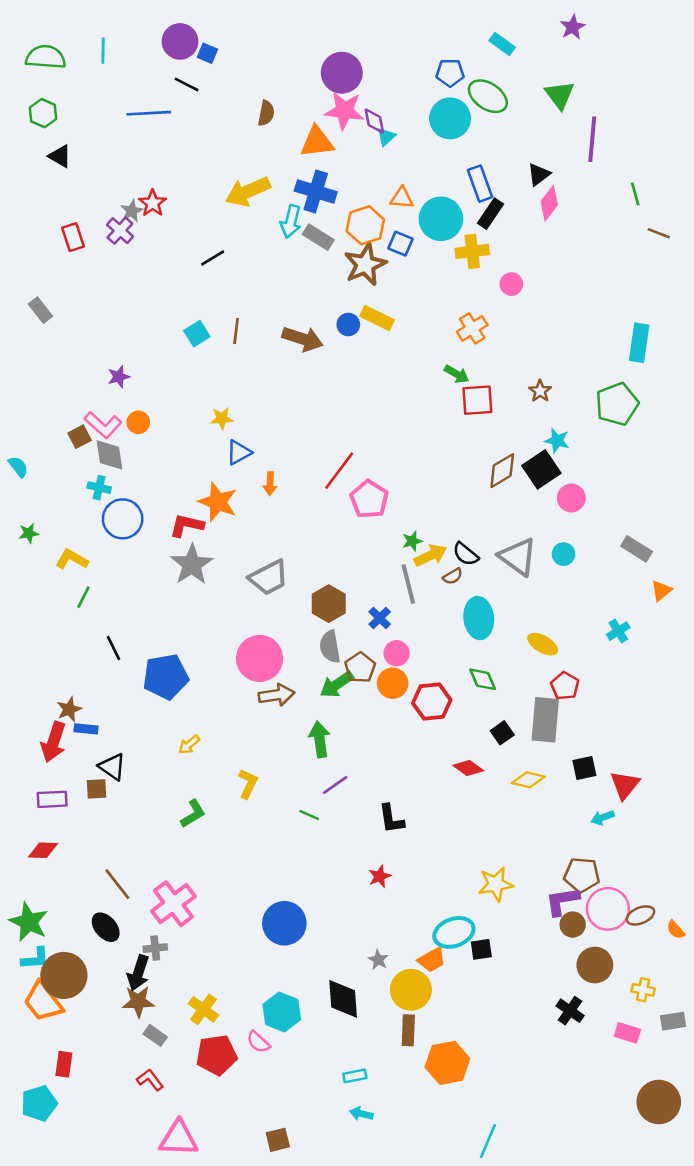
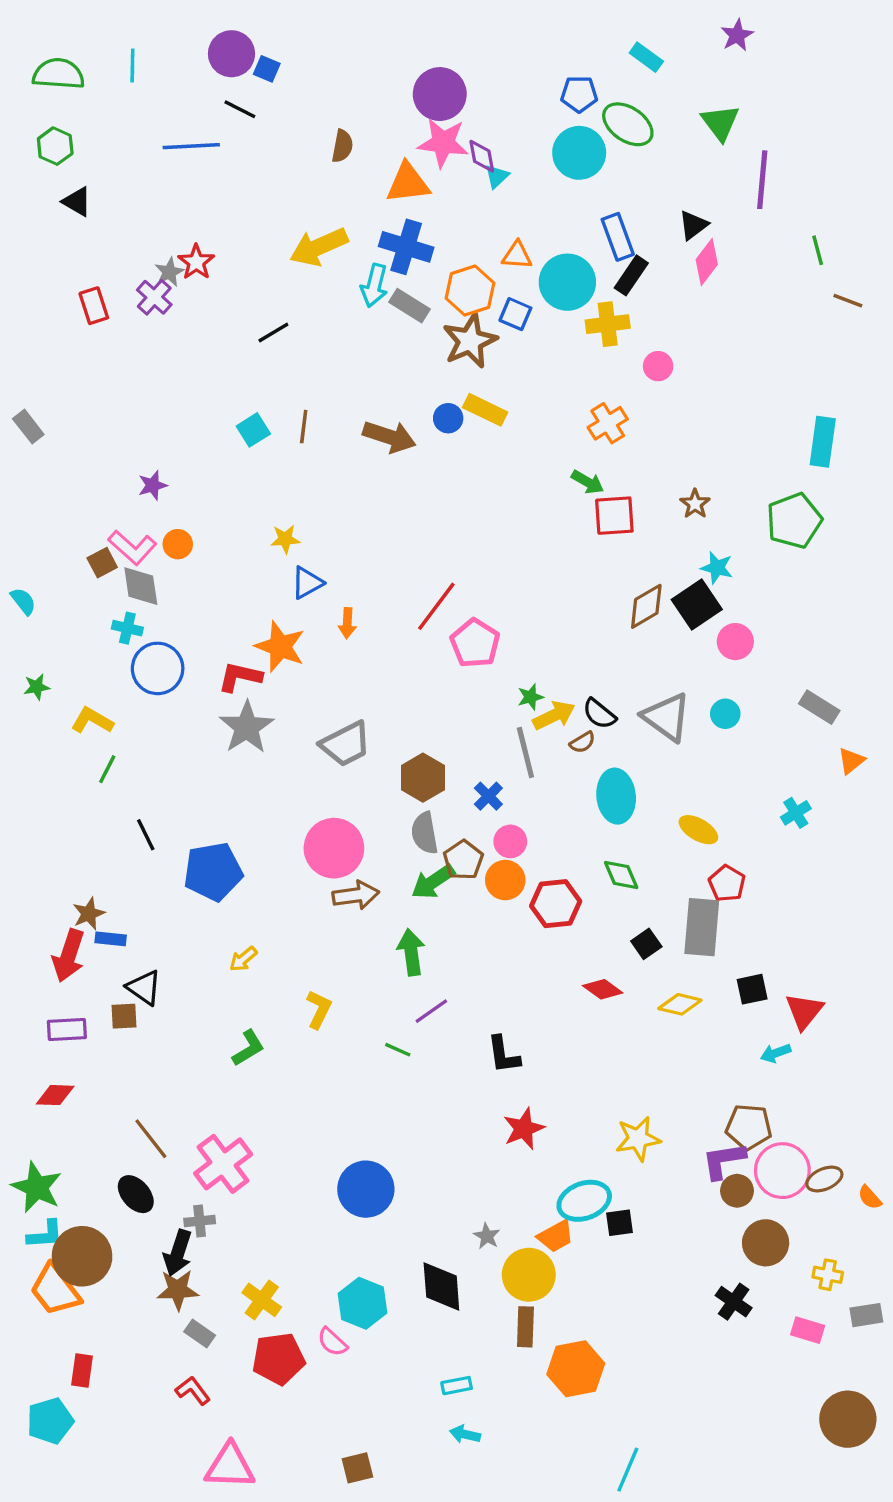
gray rectangle: (40, 310) -> (28, 427), moved
red star: (380, 876) -> (524, 1129), moved, size x1.4

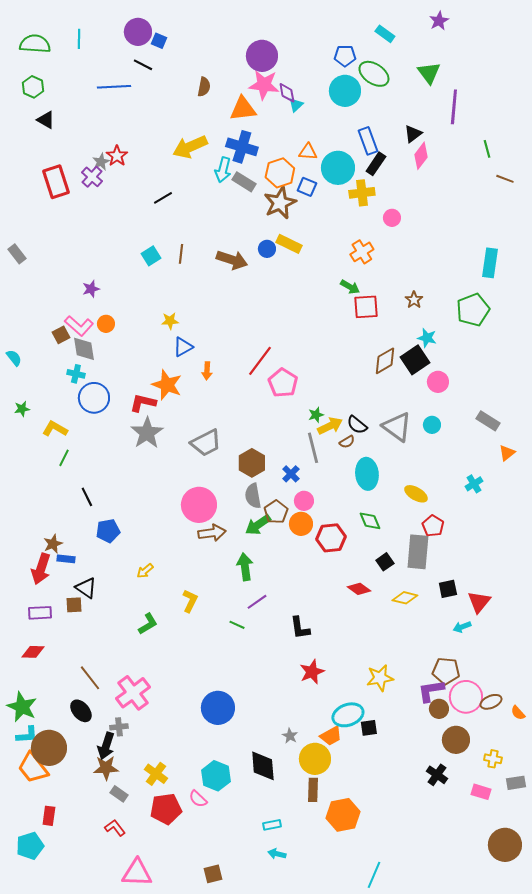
red rectangle: (94, 306) -> (56, 182), size x1.5
blue pentagon: (213, 872) -> (108, 531), moved, size x0.7

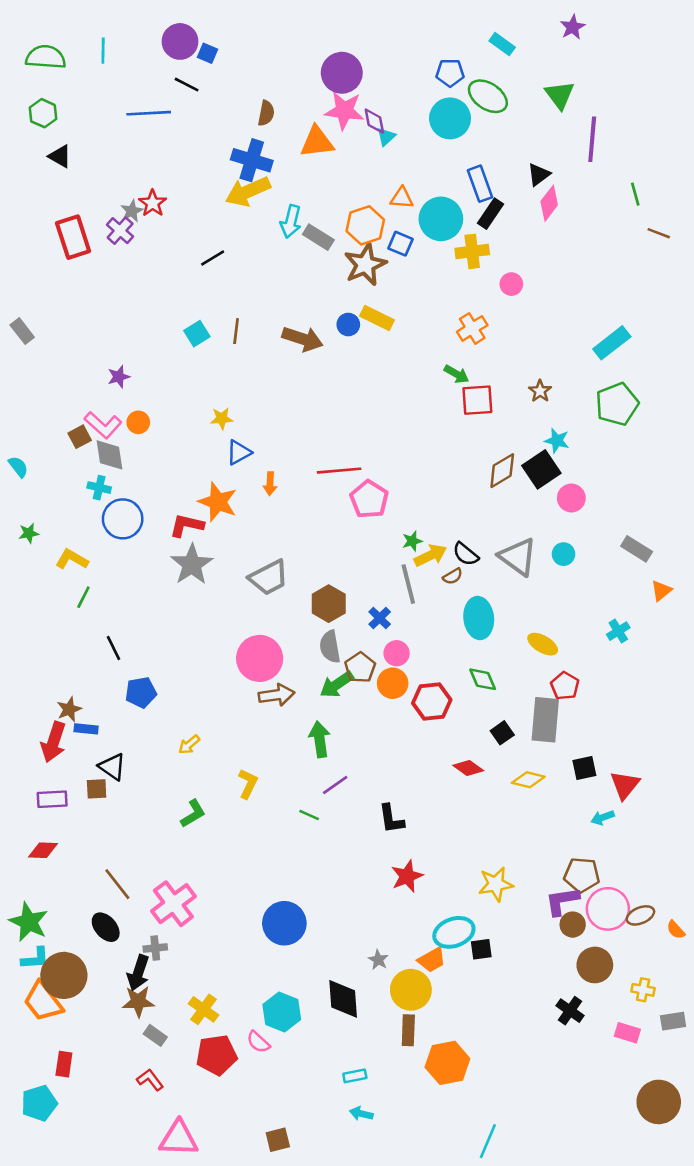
blue cross: (242, 147) -> (252, 160), moved
cyan rectangle: (490, 263) -> (612, 343), moved, turned 44
red line: (260, 361) -> (339, 471), turned 48

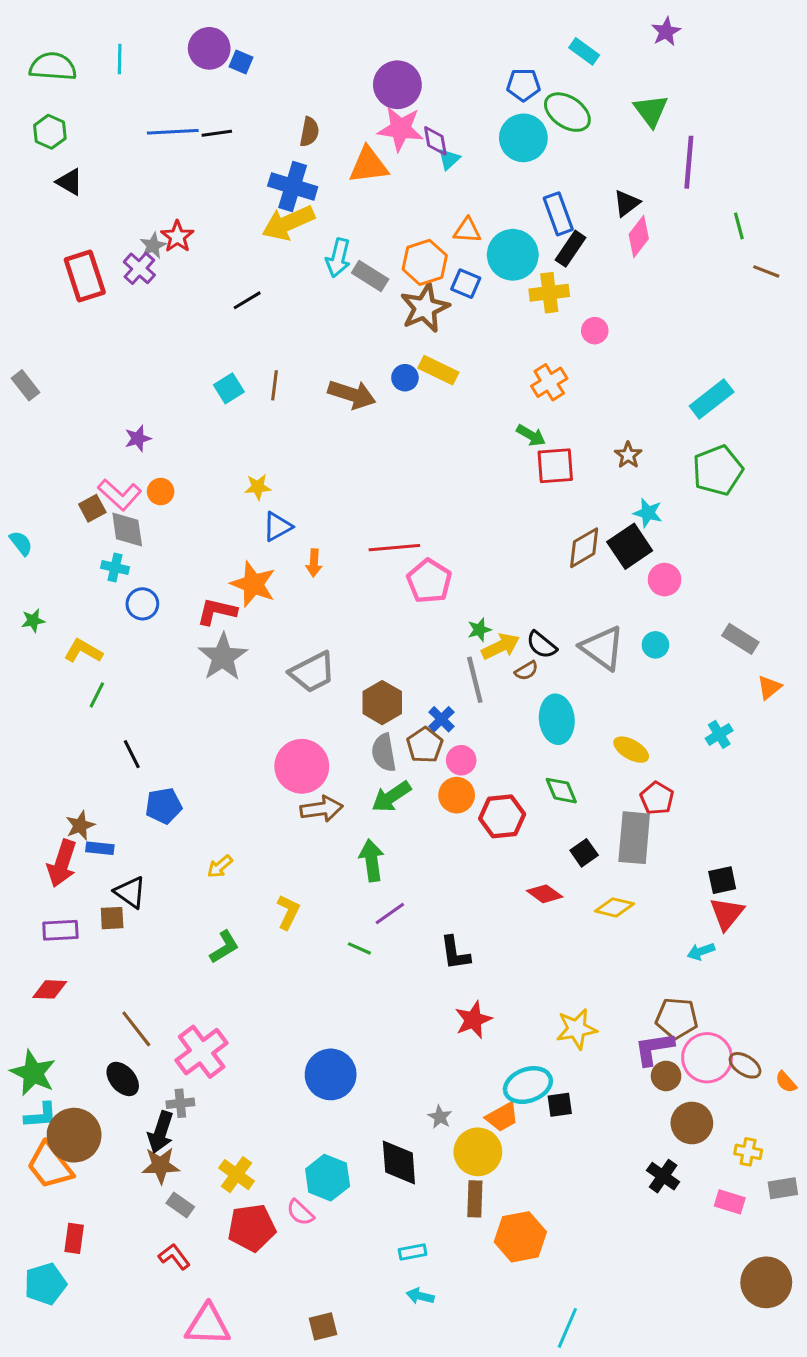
black line: (187, 85) -> (217, 133), moved, turned -35
blue circle: (123, 519) -> (142, 604), size x0.7
brown pentagon: (360, 668) -> (425, 745), moved
black square: (584, 768) -> (722, 880), moved
brown ellipse: (640, 915) -> (745, 1065), turned 56

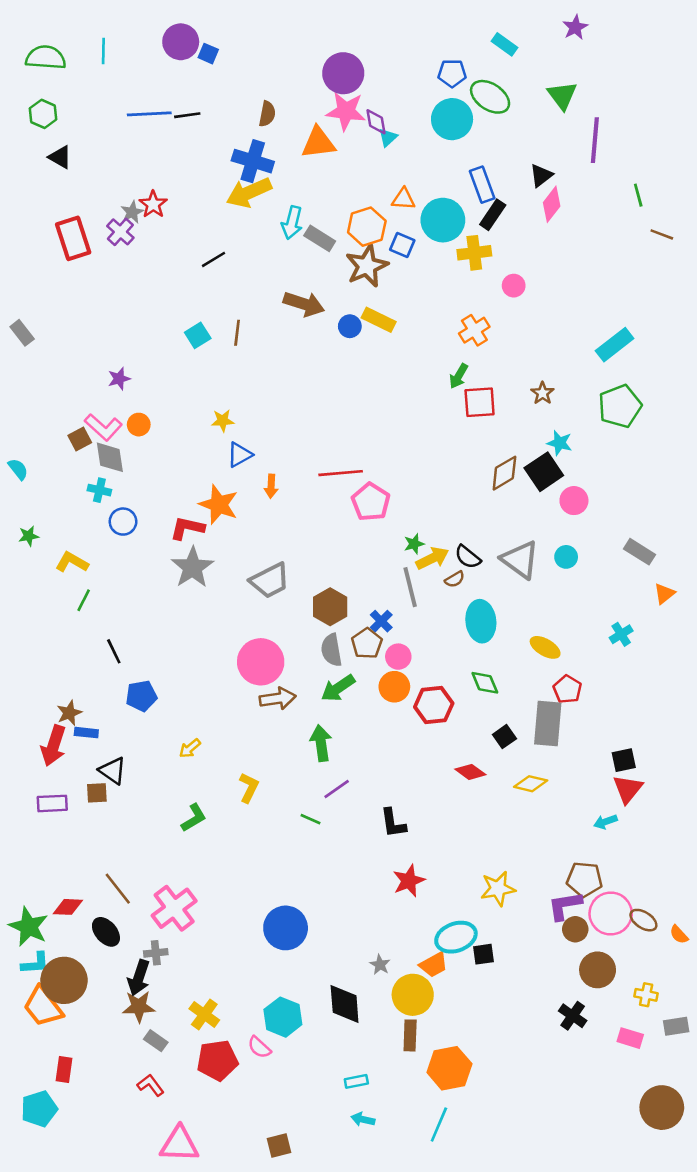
brown arrow: (352, 394) -> (304, 304), moved
green arrow: (531, 435) -> (459, 376), turned 90
red diamond: (50, 989) -> (68, 907), moved
cyan line: (567, 1328) -> (439, 1125), moved

